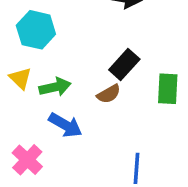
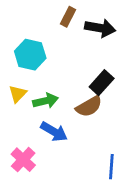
yellow triangle: (20, 78) -> (18, 94), turned 30
brown semicircle: (109, 94) -> (89, 106), size x1.4

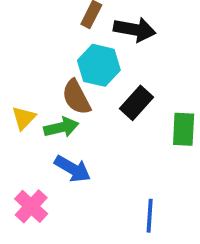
cyan hexagon: (30, 55) -> (99, 65), moved
brown semicircle: (89, 106) -> (76, 97), moved, turned 92

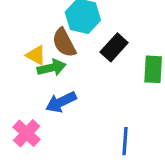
yellow triangle: (24, 118) -> (36, 55), moved, turned -45
blue arrow: (73, 169) -> (61, 102), turned 124

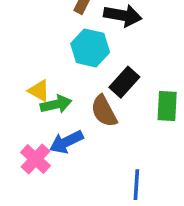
brown semicircle: (64, 43) -> (104, 111), moved
pink cross: (27, 133) -> (36, 159), moved

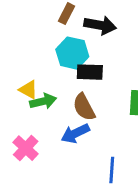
black rectangle: (124, 82) -> (90, 72), moved, turned 50
blue arrow: (66, 142) -> (75, 133), moved

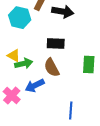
cyan hexagon: (72, 53) -> (20, 18), moved
blue arrow: (75, 133) -> (35, 86), moved

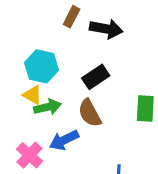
cyan hexagon: (20, 18) -> (42, 66), moved
black rectangle: (56, 44) -> (96, 77), turned -36

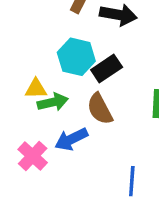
cyan hexagon: (42, 66) -> (76, 57), moved
yellow triangle: (32, 95) -> (36, 89), turned -30

